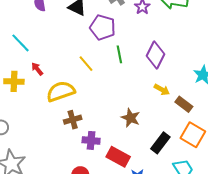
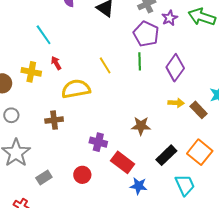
purple pentagon: (103, 27) -> (146, 34), moved
yellow arrow: (162, 90) -> (176, 103), turned -35
brown rectangle: (184, 104) -> (199, 110), moved
brown star: (131, 118) -> (141, 126), turned -30
brown cross: (73, 120) -> (54, 120), moved

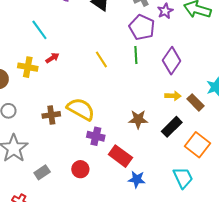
red arrow: (56, 63) -> (52, 58), turned 88
yellow semicircle: (76, 89) -> (81, 109), moved, turned 40
black rectangle: (166, 155) -> (172, 127), moved

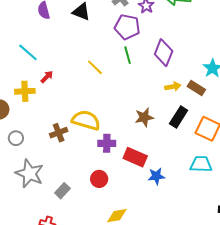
cyan trapezoid: (183, 178) -> (201, 164), turned -50

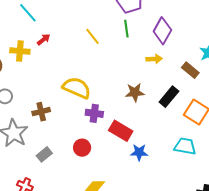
yellow arrow: (173, 87) -> (154, 59), moved
brown cross: (59, 133) -> (41, 112), moved

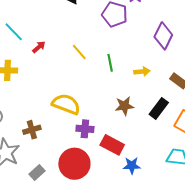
green line: (126, 29) -> (110, 63), moved
purple diamond: (162, 31) -> (163, 36), moved
red arrow: (44, 39) -> (39, 47), moved
red circle: (82, 148) -> (74, 164), size x1.8

